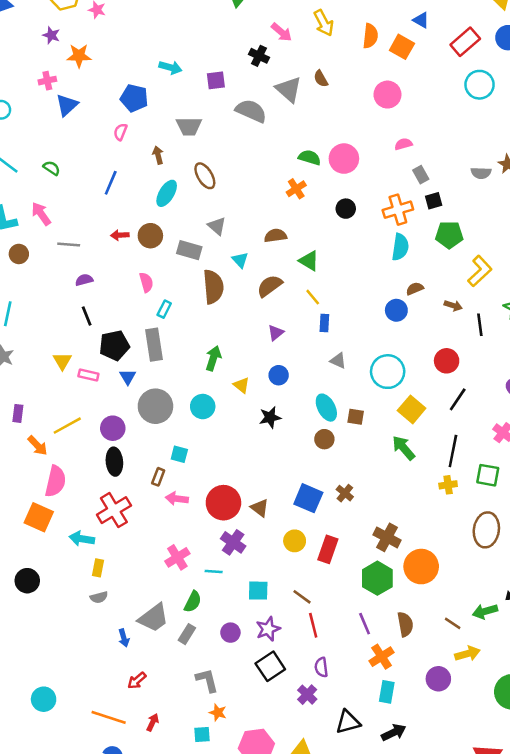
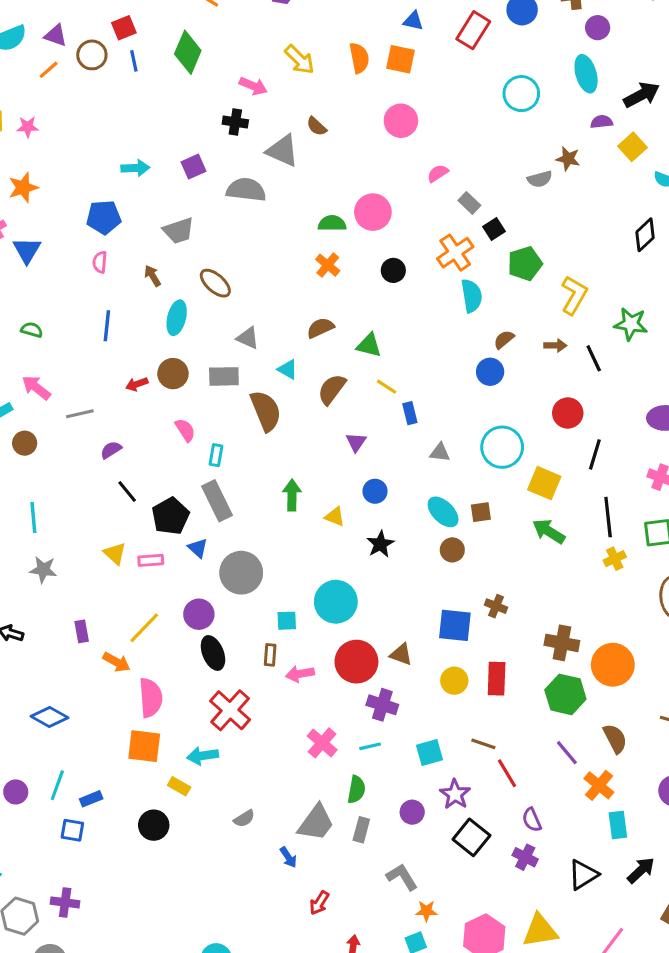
cyan circle: (480, 85) -> (521, 94), moved
cyan circle: (203, 407) -> (336, 602), moved, size x1.4
yellow rectangle: (98, 568) -> (179, 786), moved, turned -54

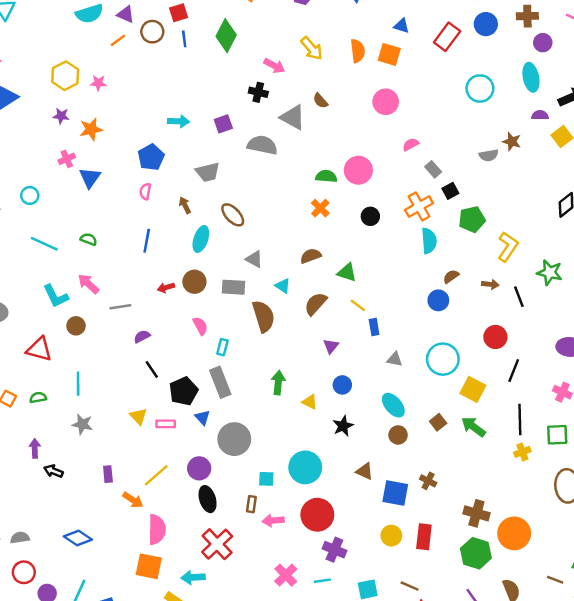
blue pentagon: (104, 217) -> (151, 157), turned -30
brown square: (481, 512) -> (438, 422), moved, turned -35
brown triangle: (401, 654) -> (365, 471), moved

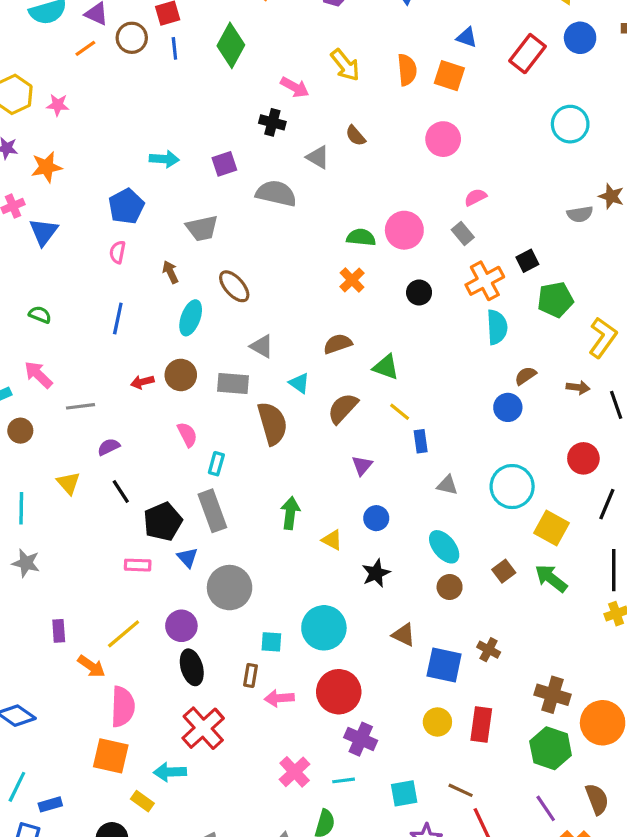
gray triangle: (293, 117) -> (318, 157), size x0.7
gray rectangle: (433, 169) -> (463, 233), moved
yellow triangle: (138, 416) -> (68, 483), moved

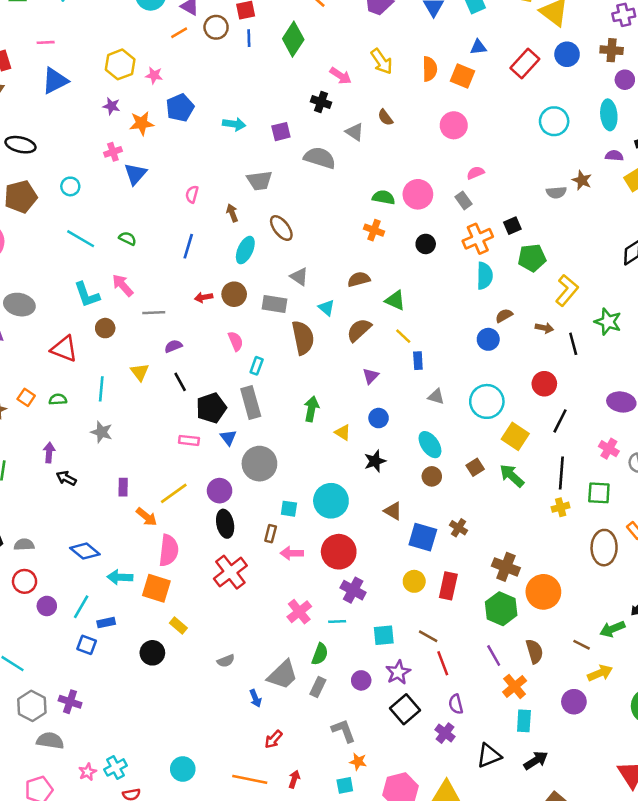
blue triangle: (467, 37) -> (478, 47), turned -30
blue pentagon: (126, 206) -> (180, 108), moved
orange cross: (352, 280) -> (374, 230), turned -30
cyan arrow: (170, 772) -> (120, 577), moved

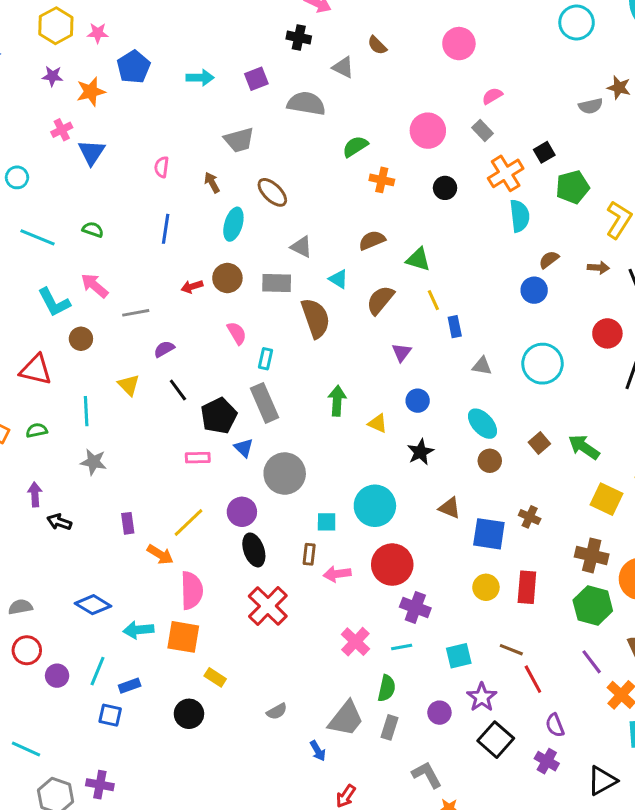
green semicircle: (384, 197) -> (355, 146), moved, turned -35
yellow line: (403, 336) -> (433, 300), turned 30
yellow square: (515, 436) -> (607, 499), moved

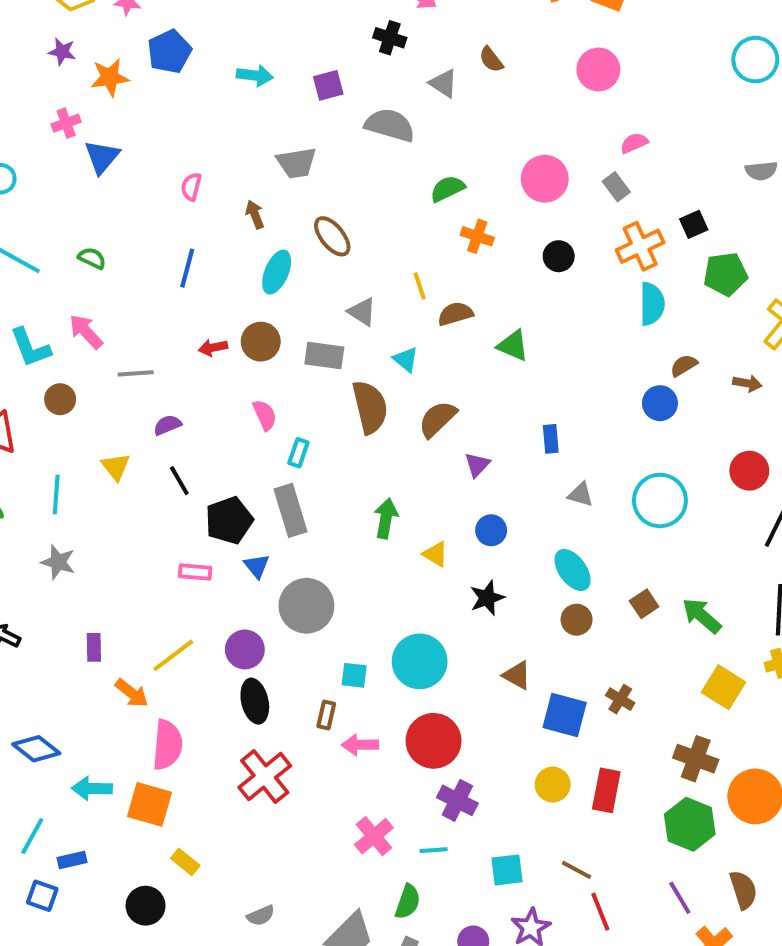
brown semicircle: (380, 300) -> (437, 419), moved
yellow line: (433, 300) -> (420, 286), moved

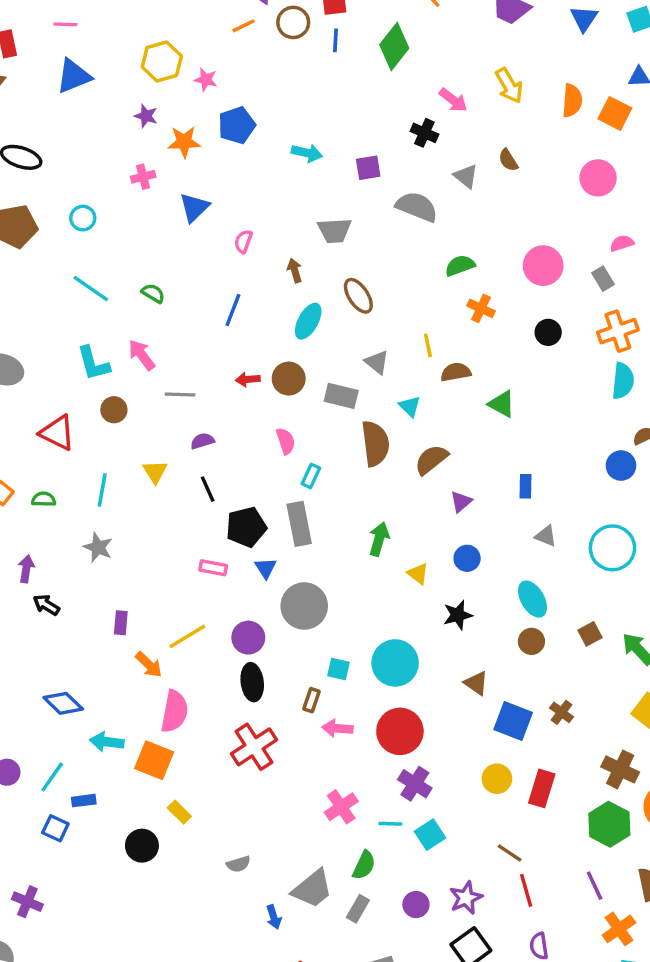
blue triangle: (102, 157) -> (194, 207), moved
cyan square: (507, 870) -> (430, 835), moved, turned -32

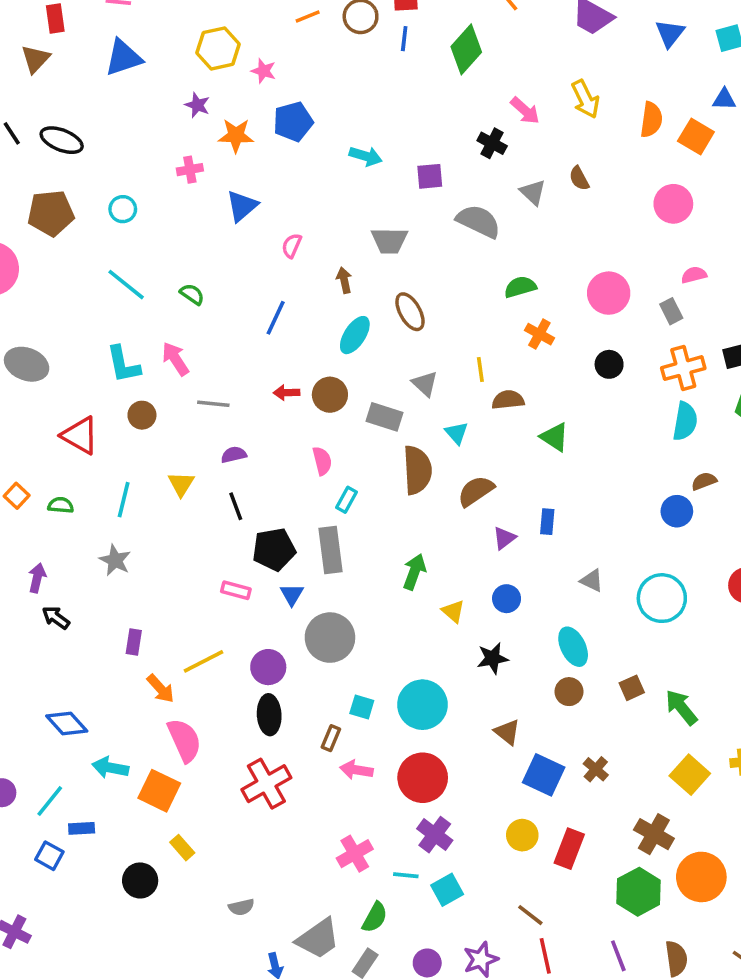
blue rectangle: (525, 486) -> (547, 522), moved
pink semicircle: (174, 711) -> (184, 740), turned -39

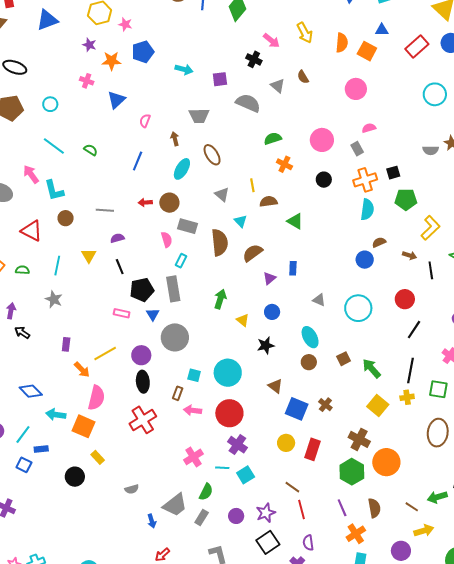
pink cross: (190, 170) -> (87, 81), turned 32
pink arrow: (175, 359) -> (31, 174), moved
gray rectangle: (385, 417) -> (188, 226), moved
pink semicircle: (184, 740) -> (96, 398), turned 40

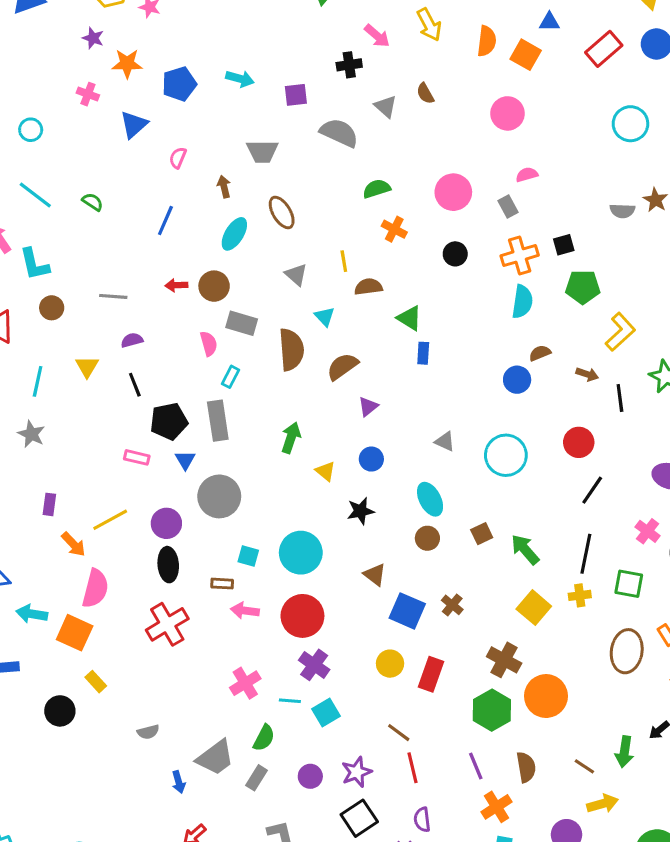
blue pentagon: (143, 52) -> (179, 84), moved
black cross: (254, 59) -> (349, 65), turned -35
blue rectangle: (293, 268) -> (423, 353), moved
brown rectangle: (178, 393) -> (222, 584), turned 72
green arrow: (437, 497) -> (624, 752), turned -66

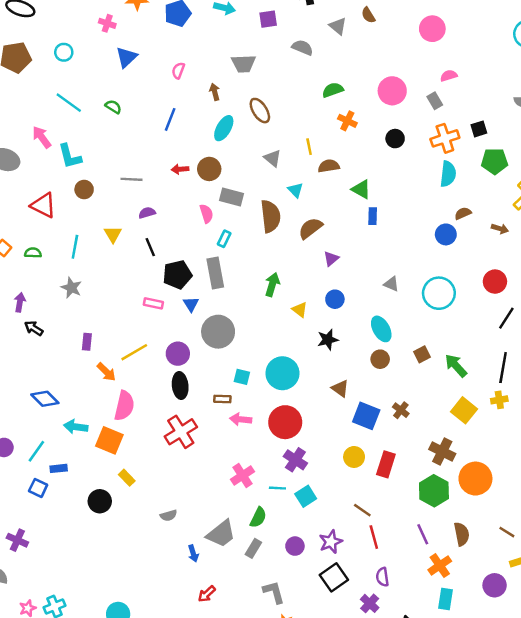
blue triangle: (134, 124) -> (126, 57), moved
gray semicircle: (339, 133) -> (302, 47), size x0.7

